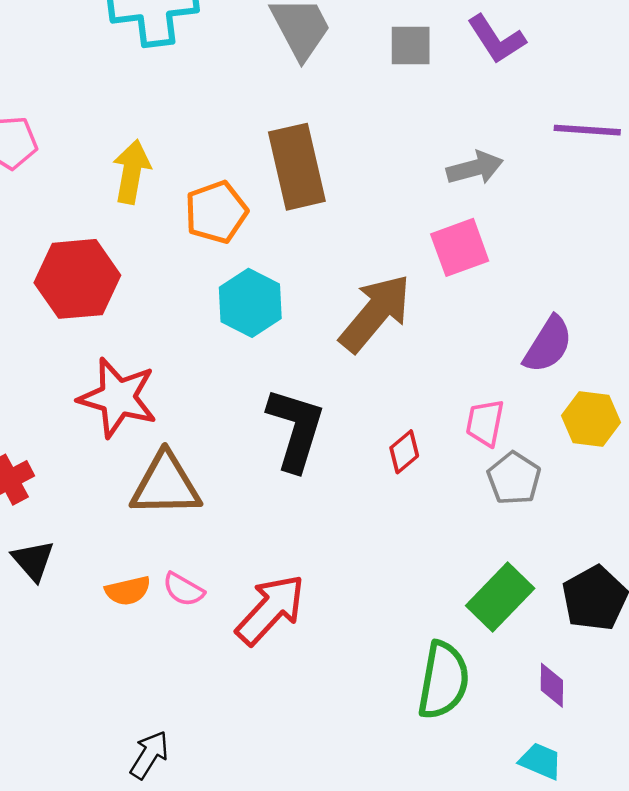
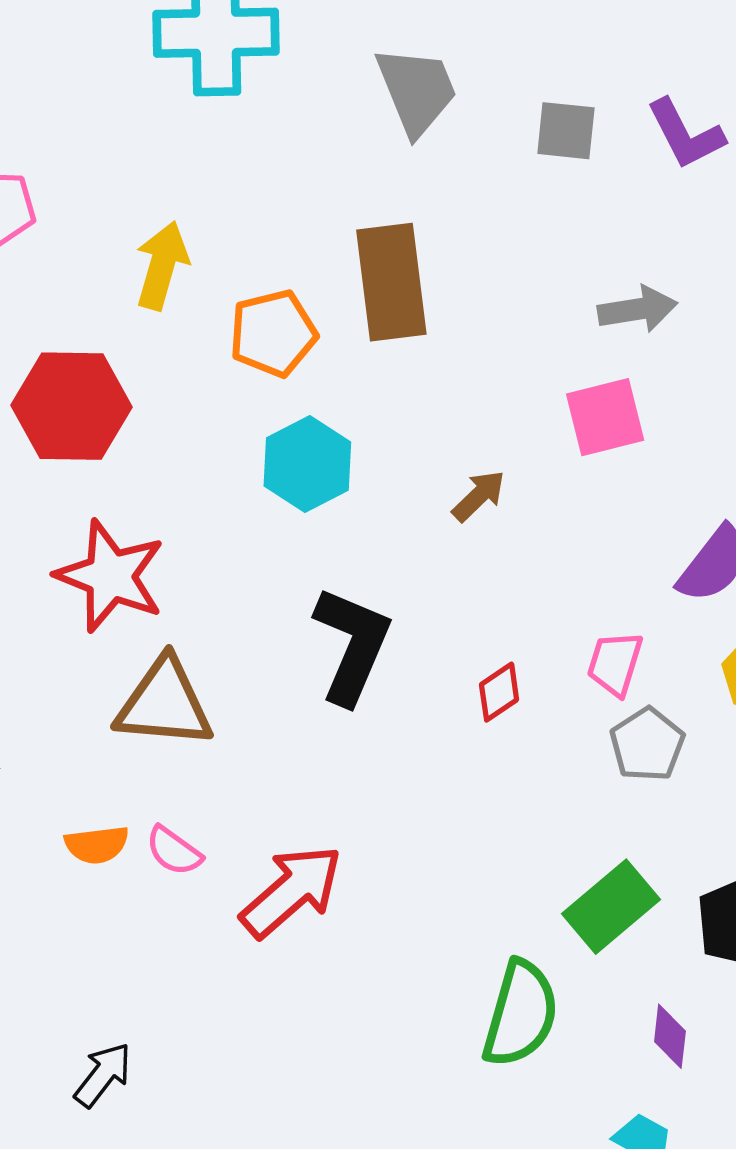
brown arrow: (375, 313) -> (479, 496), size x0.5

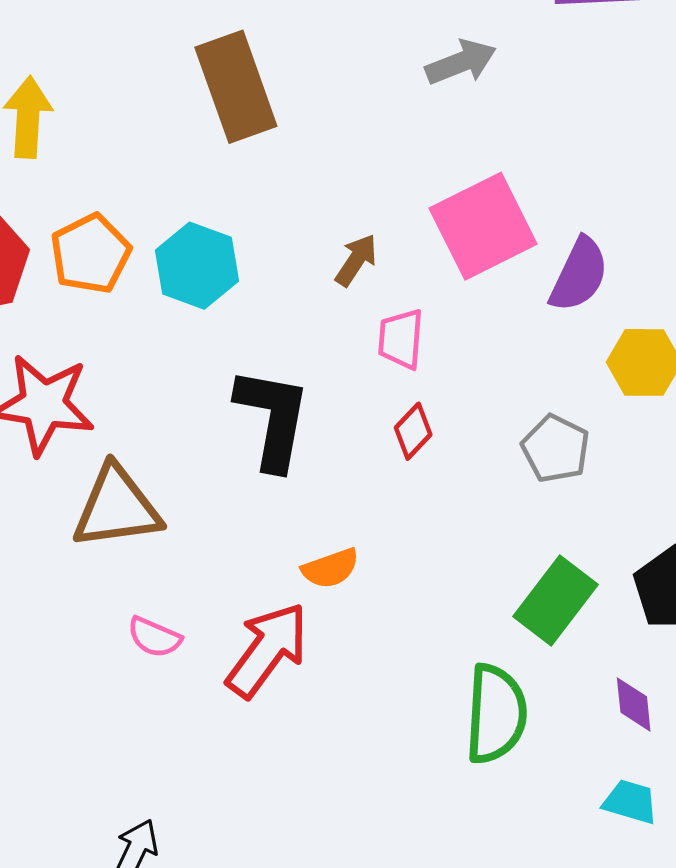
orange pentagon: (273, 333) -> (91, 254), moved
pink square: (605, 417) -> (483, 226), moved, size x1.4
pink trapezoid: (615, 663) -> (401, 339), moved
orange semicircle: (97, 845) -> (330, 568), moved

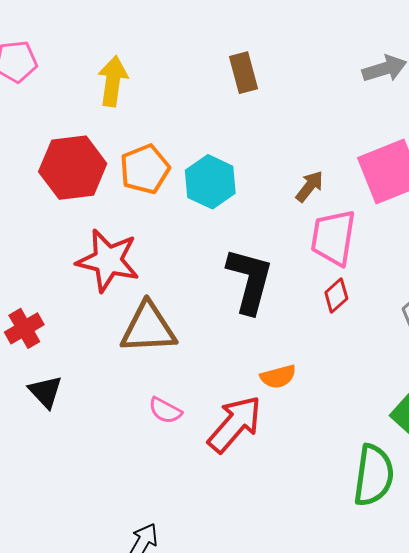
brown rectangle: (236, 87) -> (243, 73), size x0.6
pink trapezoid: (401, 339) -> (333, 238), size x1.5

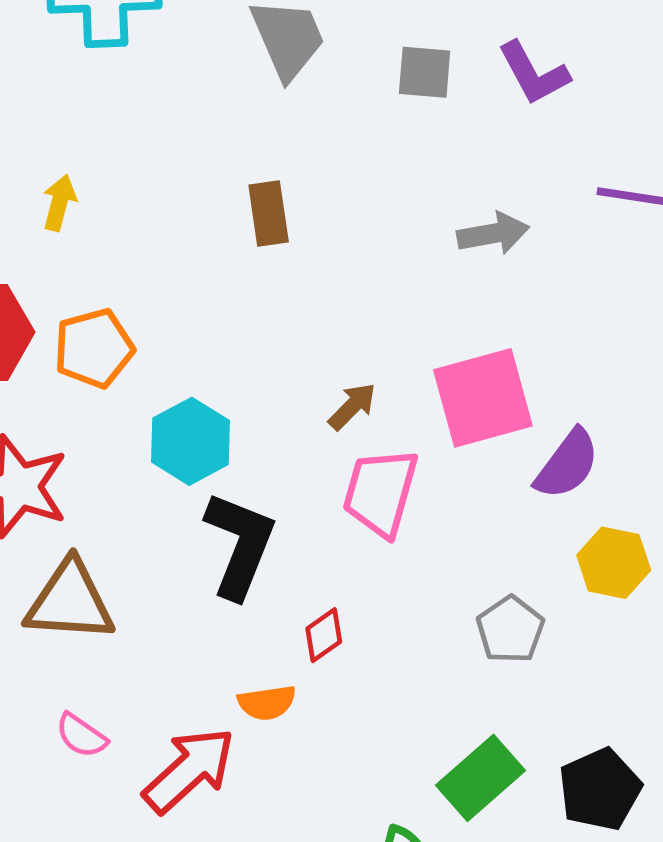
yellow arrow: (113, 81) -> (59, 203), size x0.7
cyan hexagon: (210, 182) -> (191, 441), moved
red diamond: (336, 296) -> (324, 635), moved

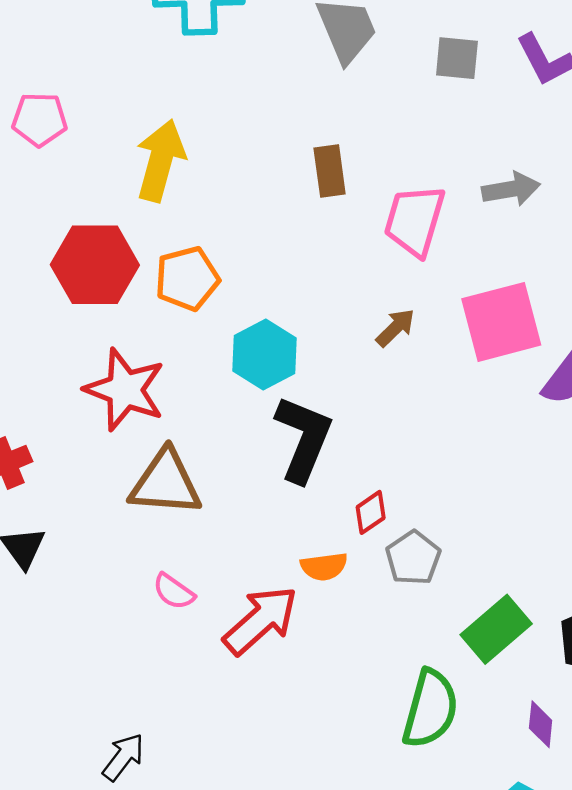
yellow arrow: (59, 203) -> (160, 160), size x1.8
pink trapezoid: (380, 492) -> (415, 220), moved
gray pentagon: (510, 630) -> (413, 558), moved

